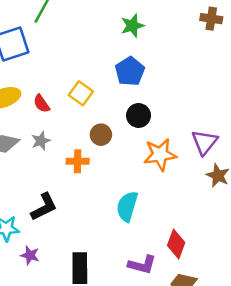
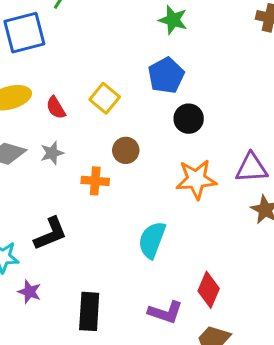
green star: (132, 26) -> (173, 20), turned 30
black circle: (139, 115) -> (189, 119), moved
purple triangle: (205, 142) -> (251, 168), turned 44

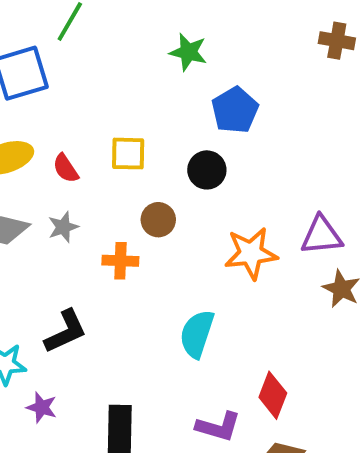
green star: (173, 20) -> (188, 52), moved
blue pentagon: (166, 75) -> (235, 110), moved
yellow square: (105, 98) -> (128, 154), turned -36
black circle: (189, 119) -> (207, 170), moved

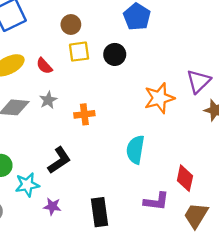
black circle: (207, 170) -> (115, 54), moved
brown circle: (158, 220) -> (71, 25), moved
purple triangle: (322, 235) -> (199, 81), turned -30

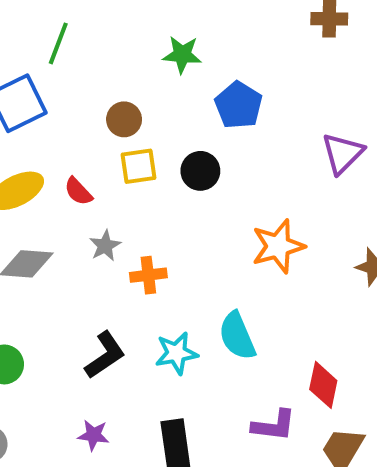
purple triangle: (199, 81) -> (343, 153), moved
gray star: (48, 100) -> (105, 246), moved
cyan semicircle: (135, 150) -> (237, 336), turned -32
cyan star: (27, 185) -> (176, 353), moved

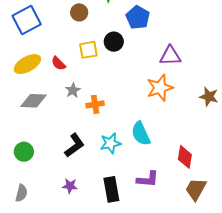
brown circle: (124, 119) -> (79, 12), moved
purple triangle: (343, 153) -> (170, 56), moved, turned 45
black circle: (200, 171) -> (114, 42), moved
purple L-shape: (274, 425) -> (148, 179), moved

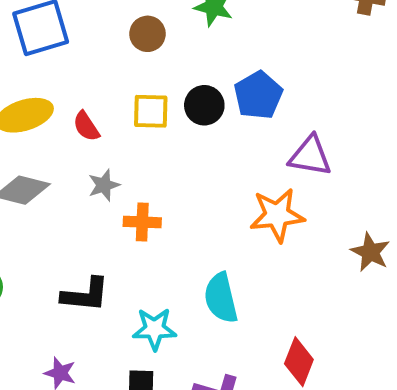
blue pentagon: (138, 17) -> (258, 95), moved
cyan star: (110, 143) -> (154, 329), moved
black L-shape: (74, 145) -> (85, 295), turned 30

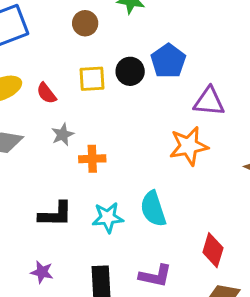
cyan star: (154, 329) -> (108, 218), moved

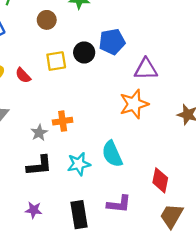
blue pentagon: (168, 61) -> (112, 42), turned 30
gray star: (63, 135) -> (39, 133), moved

